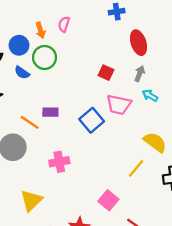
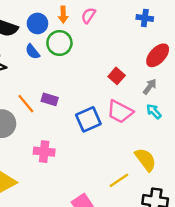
red ellipse: (138, 43) -> (158, 55), turned 45

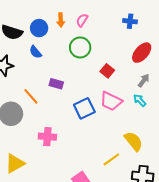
green circle: (59, 43) -> (80, 47), moved
gray arrow: (150, 87) -> (144, 80), moved
purple rectangle: (50, 99) -> (56, 84), moved

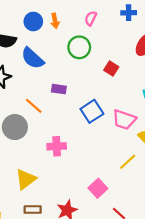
pink semicircle: (82, 20) -> (91, 18), moved
blue circle: (39, 28) -> (33, 22), moved
blue semicircle: (35, 52) -> (33, 58), size x1.6
pink trapezoid: (111, 101) -> (124, 120), moved

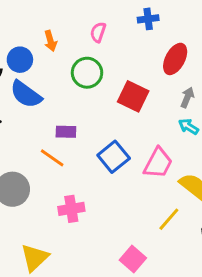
blue circle: (33, 22) -> (20, 60), moved
red square: (111, 69) -> (133, 96), size x1.5
orange line: (34, 106) -> (52, 158), moved
pink trapezoid: (124, 120) -> (158, 163), turned -75

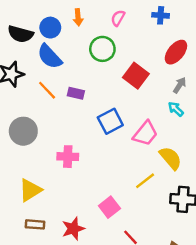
orange line: (52, 158) -> (47, 90), moved

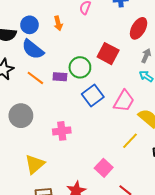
orange arrow: (78, 17) -> (58, 23), moved
green circle: (102, 49) -> (80, 67), moved

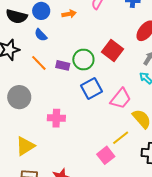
orange arrow: (58, 23) -> (69, 14), turned -96
blue semicircle: (33, 49) -> (41, 35), size x0.6
pink square: (104, 168) -> (106, 155), moved

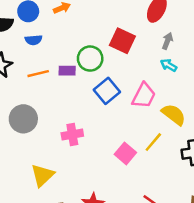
blue semicircle: (41, 35) -> (34, 40), turned -40
orange line: (39, 63) -> (38, 74), turned -48
pink square: (106, 155) -> (125, 153), moved

